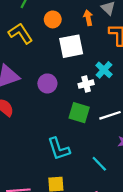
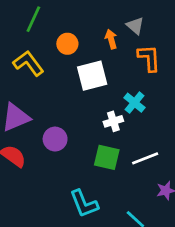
purple circle: (47, 83) -> (55, 139), moved

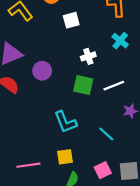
white square: (92, 76) -> (71, 20), size x0.7
cyan cross: (134, 103) -> (120, 41), moved

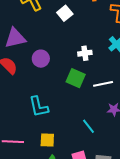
white square: (71, 20) -> (65, 13), moved, turned -35
cyan L-shape: (65, 122) -> (39, 107), moved

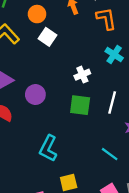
white line: (103, 84) -> (112, 103), turned -48
cyan L-shape: (39, 107) -> (48, 148), turned 55

